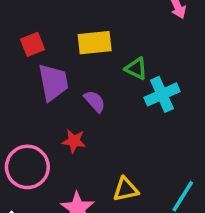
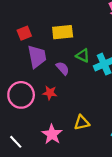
green triangle: (136, 69) -> (83, 56), moved
pink circle: (27, 167) -> (21, 95), moved

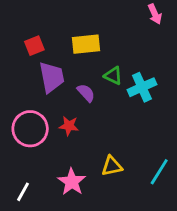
white line: (16, 142) -> (23, 192), turned 72

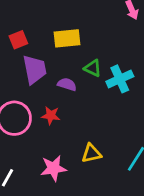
purple semicircle: (86, 93) -> (67, 84), turned -30
pink star: (72, 182) -> (53, 168), turned 30

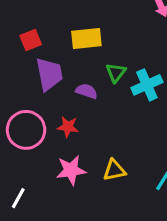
green triangle: (93, 68) -> (116, 73), turned 42
pink star: (53, 168) -> (71, 170), moved

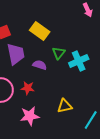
yellow rectangle: (86, 38) -> (40, 31), turned 42
yellow triangle: (114, 170) -> (65, 106), moved

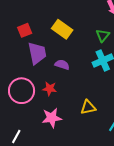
green triangle: (59, 53) -> (103, 35), moved

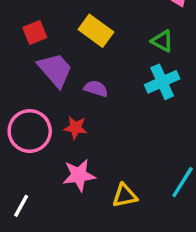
green triangle: (103, 35) -> (162, 41), turned -40
purple trapezoid: (37, 53) -> (55, 70), turned -30
yellow triangle: (88, 107) -> (125, 196), moved

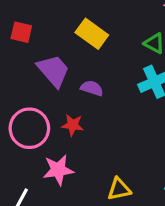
red square: (35, 33) -> (21, 32), moved, turned 35
pink star: (79, 175) -> (58, 170), moved

